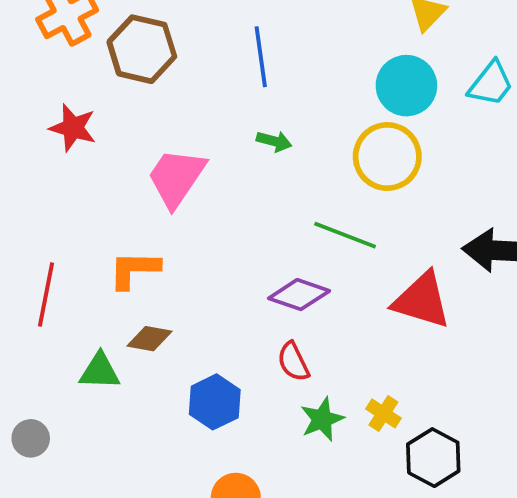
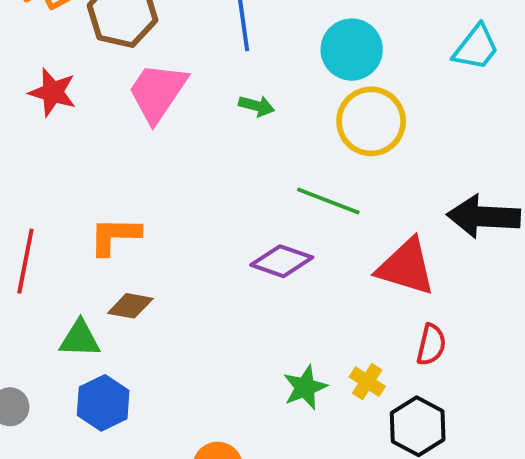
cyan circle: (406, 86) -> (352, 50), moved
pink trapezoid: (176, 178) -> (157, 92), moved
red semicircle: (293, 362) -> (431, 345), moved, turned -141
blue hexagon: (215, 402) -> (103, 403), moved

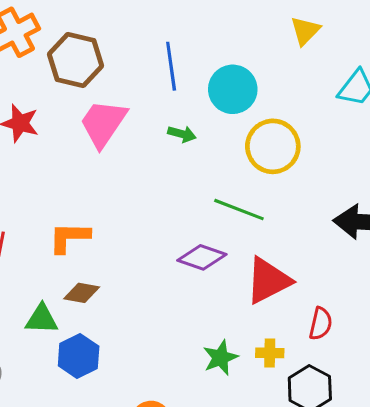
cyan circle: (352, 50) -> (233, 89), moved
red triangle: (406, 267) -> (268, 281), moved, turned -44
yellow cross: (367, 382) -> (270, 353), turned -32
blue hexagon: (103, 403) -> (79, 356), moved

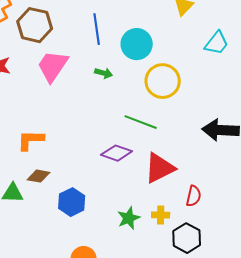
blue hexagon: (79, 356) -> (72, 202), moved

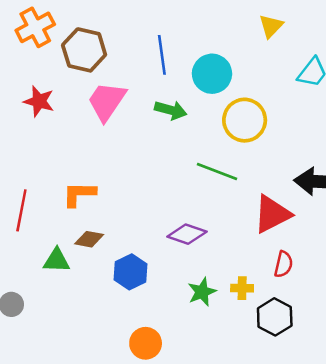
green arrow: (104, 73) -> (171, 110), size x1.4
purple diamond: (117, 153) -> (187, 234), moved
red triangle: (160, 168) -> (272, 214), moved

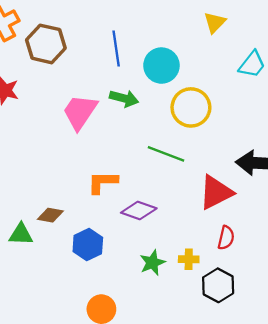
pink trapezoid: (107, 101) -> (80, 112), moved
orange L-shape: (79, 194) -> (103, 182), moved

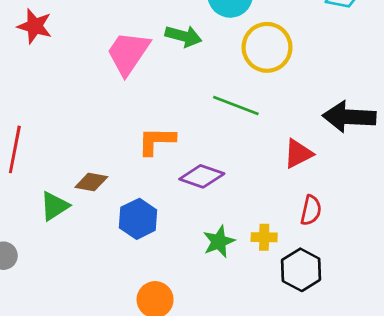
red triangle: (216, 192) -> (298, 154), size x0.7
green triangle: (21, 234) -> (54, 206), turned -35

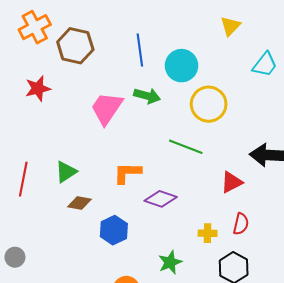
red star: (35, 26) -> (38, 89), turned -30
green triangle: (54, 206) -> (66, 172), moved
yellow cross: (264, 237) -> (208, 233), moved
green star: (219, 242) -> (170, 262), moved

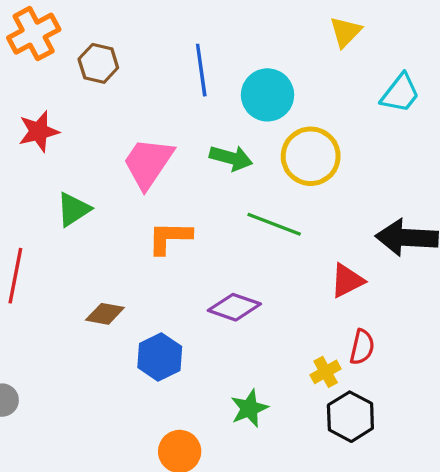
brown hexagon: (75, 46) -> (98, 63), size x0.7
green arrow: (147, 96) -> (231, 158), moved
green triangle: (66, 172) -> (73, 209), moved
orange L-shape: (127, 173) -> (170, 238), moved
yellow cross: (208, 233) -> (326, 372), moved, turned -30

